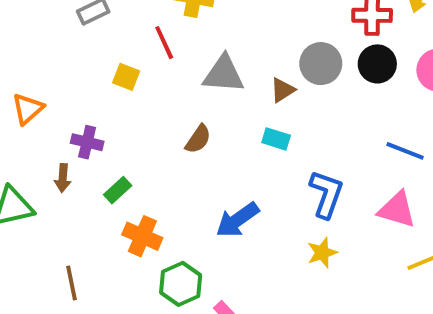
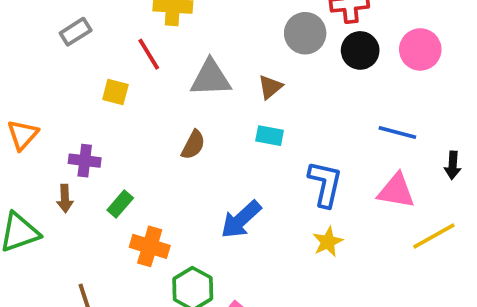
gray circle: (321, 64) -> (305, 33), moved

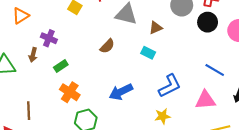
blue L-shape: (325, 184) -> (170, 86), turned 35
pink triangle: (396, 191) -> (205, 100), turned -30

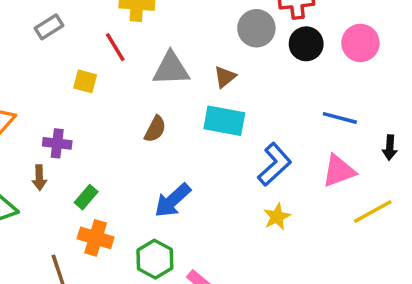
cyan rectangle: (148, 53) -> (224, 121), size x1.6
green rectangle: (61, 66) -> (86, 197), moved
orange cross: (70, 92) -> (96, 238), moved
blue arrow: (121, 92) -> (173, 200), moved

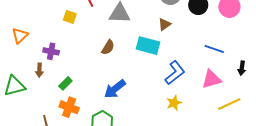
brown triangle: (225, 77) -> (165, 24), moved

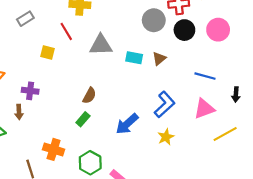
brown triangle: (165, 24) -> (159, 59), moved
cyan rectangle: (148, 46) -> (134, 58), moved, size x0.7
brown semicircle: (108, 47) -> (89, 96), moved
green rectangle: (65, 83) -> (83, 119), moved
blue arrow: (115, 89) -> (127, 124), moved

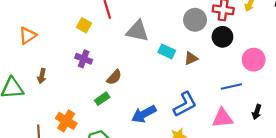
pink circle: (218, 30) -> (254, 60), moved
blue line: (205, 76) -> (231, 87), turned -42
purple cross: (30, 91) -> (84, 59), moved

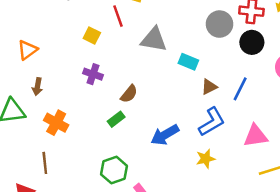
brown triangle: (191, 58) -> (209, 87), moved
brown arrow: (42, 76) -> (37, 87), moved
blue line: (231, 87) -> (240, 89), moved, turned -48
orange cross: (66, 121) -> (56, 123), moved

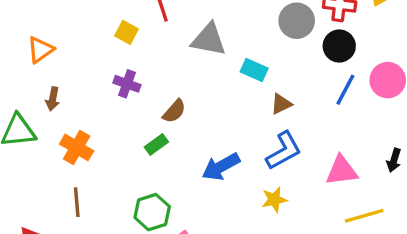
blue line: (240, 89) -> (345, 90), moved
brown line: (45, 163) -> (77, 202), moved

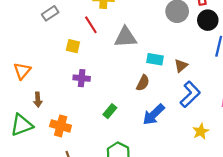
cyan rectangle: (254, 70) -> (155, 59), moved
brown semicircle: (174, 111) -> (143, 83), moved
yellow star: (274, 200) -> (201, 131), moved

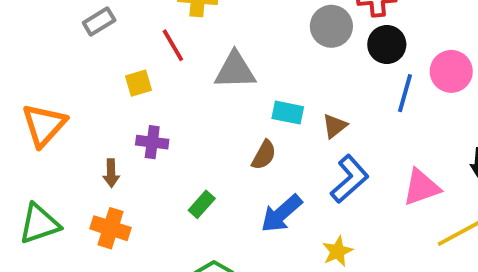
yellow square: (73, 46) -> (139, 83), turned -32
orange triangle: (22, 71) -> (44, 125), size x1.4
brown arrow: (38, 100) -> (111, 173), moved
yellow star: (201, 131) -> (337, 251), moved

